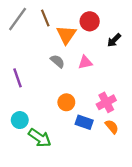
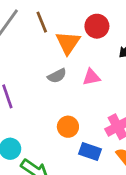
gray semicircle: (57, 61) -> (57, 76), turned 112

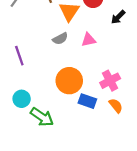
orange circle: (68, 127) -> (69, 81), size x1.5

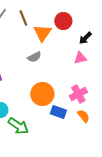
pink triangle: (89, 40) -> (80, 58), moved

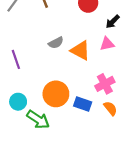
orange triangle: (42, 33) -> (80, 51), moved, turned -36
orange circle: (42, 94) -> (56, 94), moved

